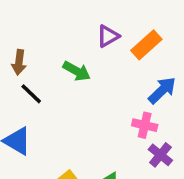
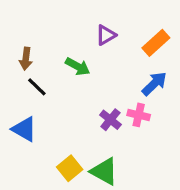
orange rectangle: (146, 45) -> (156, 43), moved
purple cross: (160, 155) -> (110, 120), moved

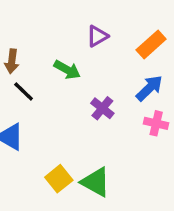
pink cross: (139, 115) -> (156, 123), moved
purple cross: (110, 120) -> (102, 108), moved

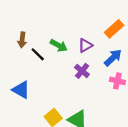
purple triangle: (97, 36) -> (85, 45), moved
black line: (24, 91) -> (38, 54), moved

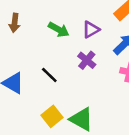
black line: (38, 54) -> (49, 75), moved

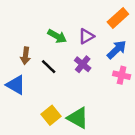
brown arrow: (15, 23) -> (25, 56), moved
black line: (49, 75) -> (49, 67), moved

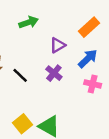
green arrow: (57, 36) -> (29, 22), moved, turned -48

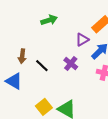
purple triangle: (58, 45) -> (82, 40), moved

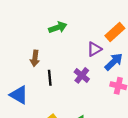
brown arrow: (22, 56) -> (35, 58), moved
black line: (42, 66) -> (50, 78), turned 40

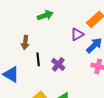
purple cross: (82, 75) -> (58, 64), moved

